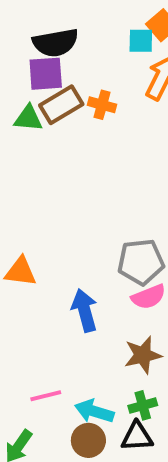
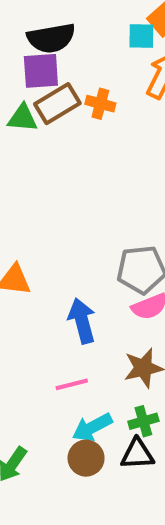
pink line: (46, 396) -> (72, 384), moved
cyan arrow: (94, 411) -> (92, 427), turned -45

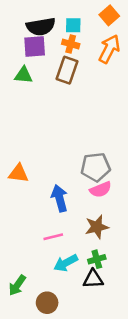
cyan square: (141, 36) -> (73, 25), moved
brown rectangle: (57, 104) -> (67, 70), moved, turned -40
orange cross: (100, 104) -> (71, 44), moved
brown circle: (86, 458) -> (47, 303), moved

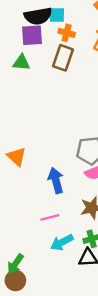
cyan square: (73, 25) -> (57, 15), moved
orange triangle: (18, 173) -> (17, 157), turned 36
brown circle: (47, 303) -> (15, 280), moved

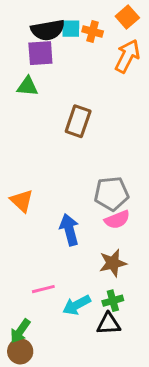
orange cross: (67, 33) -> (93, 31), moved
brown rectangle: (63, 58) -> (78, 121), moved
pink line: (50, 217) -> (43, 289), moved

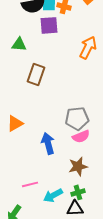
purple square: (40, 53) -> (49, 25), moved
orange arrow: (127, 56) -> (88, 47), moved
brown rectangle: (78, 121) -> (36, 74), moved
orange triangle: (22, 201) -> (15, 123), turned 48

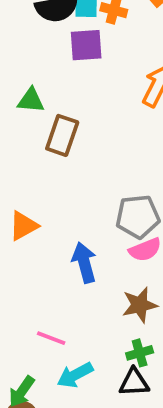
green triangle: (19, 44) -> (31, 100), moved
pink line: (30, 184) -> (51, 338), turned 35
cyan arrow: (53, 195) -> (75, 375), moved

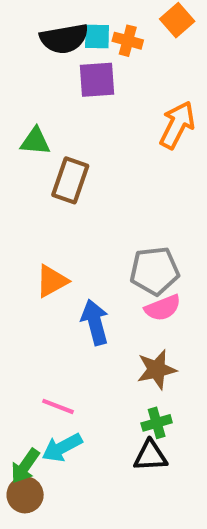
orange triangle: (23, 226) -> (52, 281), moved
cyan arrow: (75, 375) -> (62, 448), moved

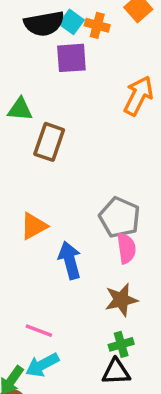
cyan square: (97, 37) -> (71, 22), turned 35
gray pentagon: (155, 271) -> (119, 217), turned 30
pink semicircle: (163, 308) -> (126, 248), turned -76

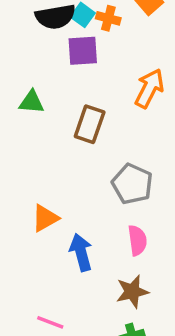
brown rectangle: (49, 142) -> (90, 124), moved
gray pentagon: (119, 217) -> (132, 184), moved

